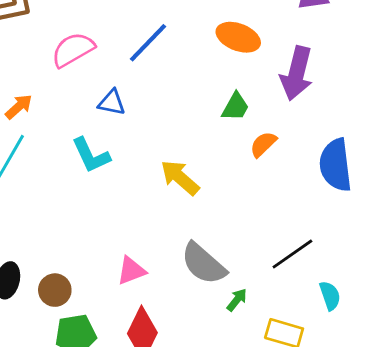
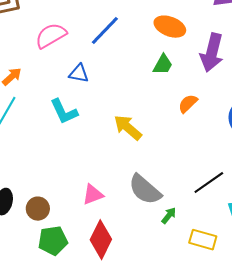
green trapezoid: (235, 107) -> (163, 65), moved

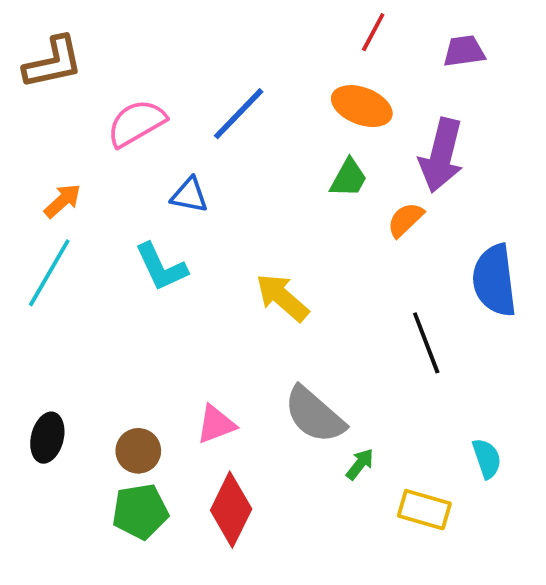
orange semicircle: (188, 104) -> (405, 220), moved
black line: (209, 183) -> (426, 343), moved, turned -76
brown circle: (38, 209) -> (138, 451), moved

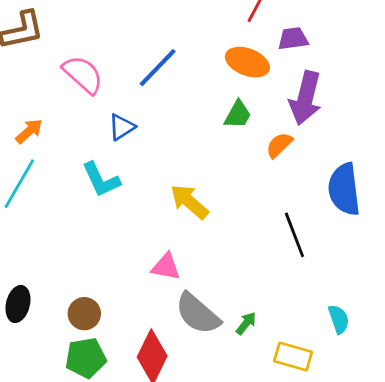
purple trapezoid: (464, 51) -> (293, 39), moved
pink semicircle: (136, 123) -> (83, 75), turned 72
blue triangle: (189, 195) -> (122, 127), turned -44
gray semicircle: (314, 415) -> (198, 314), moved
pink triangle: (216, 424) -> (166, 267), moved, turned 32

